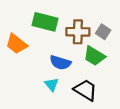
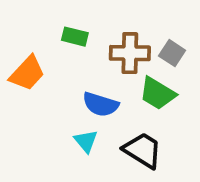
green rectangle: (45, 22) -> (75, 37), size x0.6
orange trapezoid: (16, 44) -> (27, 73), turned -85

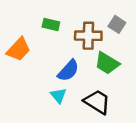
gray square: (172, 53) -> (117, 24), moved
blue semicircle: (101, 104) -> (68, 71), turned -65

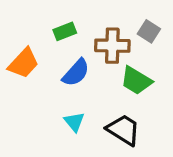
green rectangle: (51, 24) -> (65, 31), turned -35
blue semicircle: (68, 71) -> (76, 73), moved

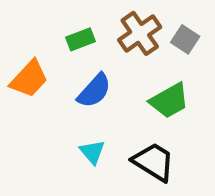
brown cross: (112, 46) -> (140, 33), moved, turned -36
green trapezoid: (136, 81) -> (169, 101), turned -60

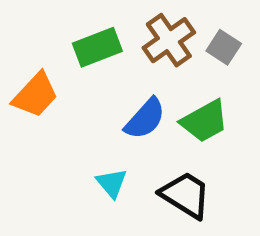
green rectangle: (80, 39) -> (97, 47), size x1.4
blue semicircle: (94, 91) -> (145, 119), moved

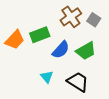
green rectangle: (97, 47) -> (40, 35), moved

